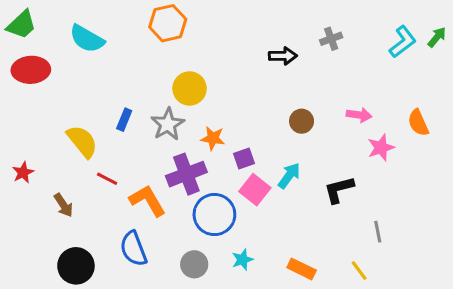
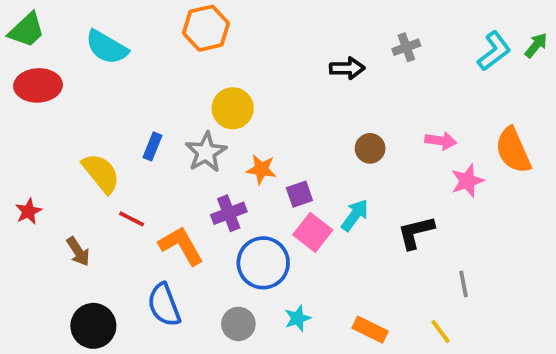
orange semicircle: (418, 123) -> (513, 150), size x1.4
purple cross: (186, 174) -> (229, 213), size x0.7

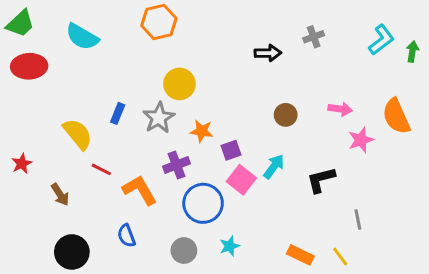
green arrow: (536, 45) -> (412, 52), moved, turned -30
blue semicircle: (164, 305) -> (126, 236), size x0.7
orange rectangle: (370, 330) -> (300, 255), moved

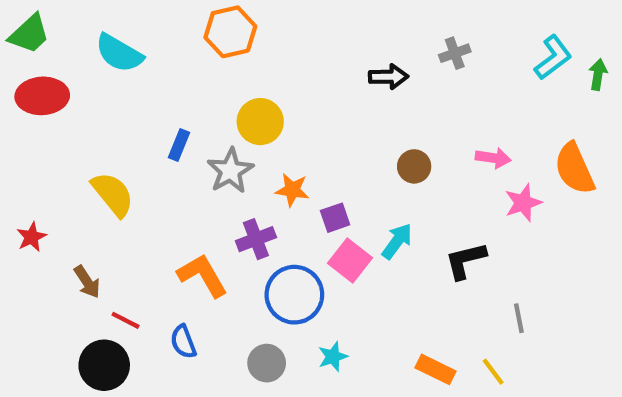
blue rectangle: (118, 113) -> (179, 145), moved
red line: (101, 169) -> (126, 320), moved

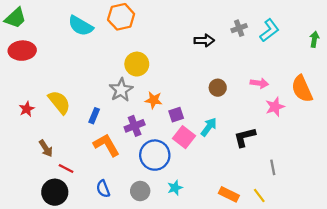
cyan semicircle: (119, 53) -> (81, 26), moved
cyan L-shape: (553, 57) -> (269, 30), moved
blue rectangle: (179, 145) -> (94, 116), moved
red star: (32, 237) -> (27, 109), moved
blue semicircle: (183, 342) -> (103, 189), moved

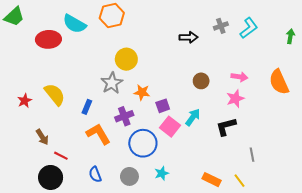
red ellipse: (22, 51) -> (48, 39), moved
pink star: (275, 107) -> (235, 99), moved

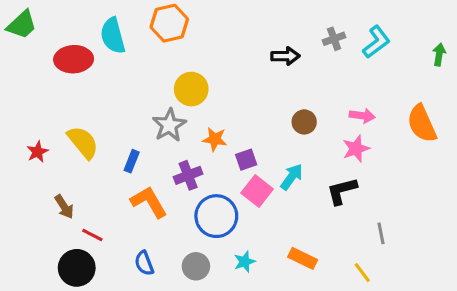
cyan semicircle: (74, 24) -> (113, 36), turned 45
orange rectangle: (211, 180) -> (303, 258), moved

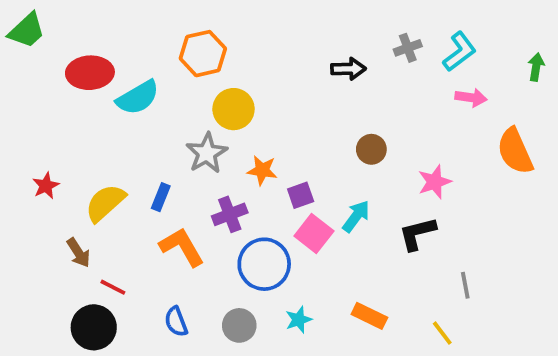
orange hexagon: (169, 23) -> (203, 54), moved
cyan semicircle: (113, 36) -> (138, 98), moved, turned -105
pink arrow: (362, 116) -> (471, 98), moved
yellow semicircle: (83, 142) -> (105, 203), moved, turned -93

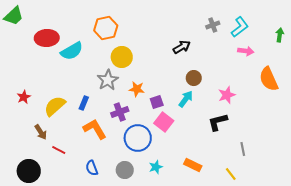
black arrow: (348, 69) -> (182, 47), moved, turned -30
cyan arrow: (356, 216) -> (186, 99), moved
black circle: (94, 327) -> (29, 171), moved

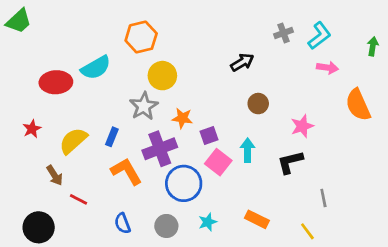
red ellipse: (47, 38) -> (56, 82), moved
cyan arrow: (186, 99) -> (248, 150), moved, turned -36
purple cross: (120, 112) -> (160, 149), size x1.4

